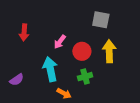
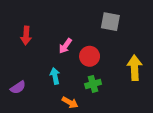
yellow arrow: (109, 51) -> (135, 68), moved
cyan arrow: (50, 69) -> (55, 76), size x0.6

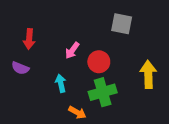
green cross: (93, 84) -> (103, 92), size x1.5
purple semicircle: (18, 87) -> (20, 68), moved, turned 56

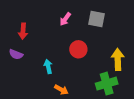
pink arrow: (72, 50) -> (65, 19), moved
green cross: (103, 92) -> (107, 84), moved

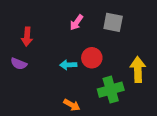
cyan arrow: (48, 66) -> (68, 65), moved, turned -80
green cross: (107, 84) -> (111, 90), moved

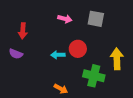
pink arrow: (77, 22) -> (65, 19), turned -112
green cross: (111, 90) -> (94, 76), turned 30

